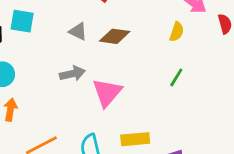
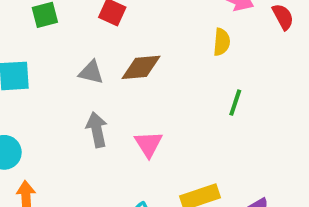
gray arrow: (72, 74) -> (97, 130), turned -75
pink triangle: (107, 93) -> (148, 144), size x0.7

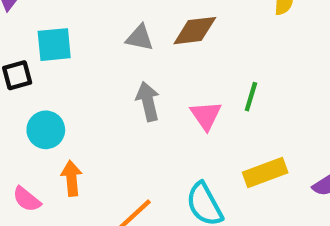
green line: (235, 103) -> (251, 97), moved

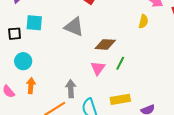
brown diamond: (195, 31) -> (105, 44), moved
gray triangle: (140, 38) -> (74, 27), size x1.5
gray arrow: (148, 101) -> (71, 89), moved

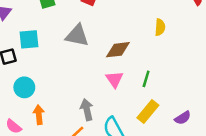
yellow semicircle: (143, 21) -> (160, 27), moved
green line: (120, 63) -> (146, 79), moved
yellow rectangle: (120, 99) -> (148, 111), turned -30

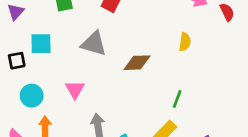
pink triangle: (114, 79) -> (75, 90), moved
green line: (146, 79) -> (177, 99), moved

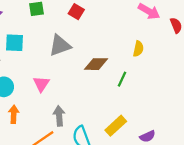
gray triangle: (94, 44) -> (60, 45), turned -40
green line: (177, 99) -> (122, 79), moved

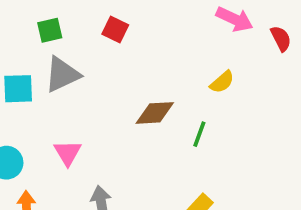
gray triangle: (60, 45) -> (62, 74), moved
yellow semicircle: (138, 49) -> (222, 82), turned 42

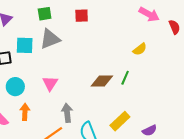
red square: (115, 29) -> (82, 16), turned -32
brown diamond: (155, 113) -> (102, 81), moved

